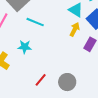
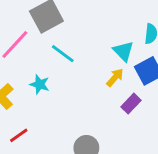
red line: (41, 80) -> (19, 135), moved

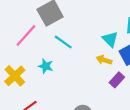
yellow arrow: (115, 78) -> (104, 60), turned -112

